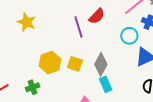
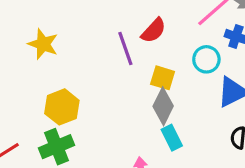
yellow hexagon: (50, 63) -> (62, 107), moved
yellow square: (75, 64) -> (163, 78), moved
green cross: (33, 87) -> (56, 147), size x1.5

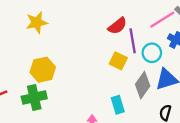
yellow star: (43, 44) -> (37, 23), turned 30
purple line: (125, 49) -> (133, 41), moved
gray diamond: (163, 106) -> (143, 85), moved

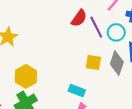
yellow square: (118, 61) -> (93, 62), moved
cyan rectangle: (118, 105) -> (77, 91), moved, turned -35

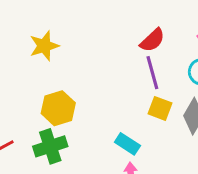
purple line: (96, 27) -> (152, 73), moved

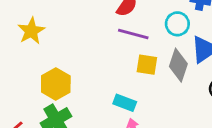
purple line: (152, 73) -> (133, 34), turned -48

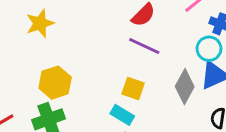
cyan circle: (177, 24) -> (209, 49), moved
yellow square: (147, 65) -> (133, 89), moved

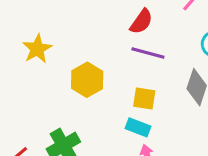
yellow hexagon: (55, 83) -> (87, 80), moved

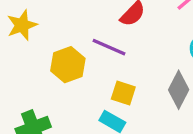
purple line: (148, 53) -> (109, 47), moved

